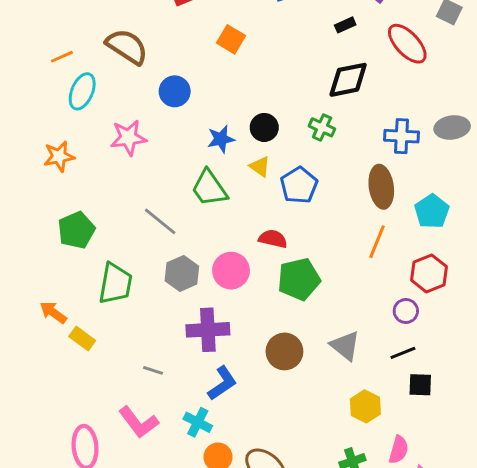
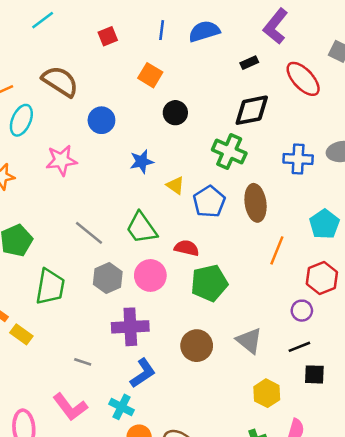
black circle: (264, 127) -> (175, 113), moved
green cross: (322, 127) -> (229, 152), size x1.5
brown ellipse: (381, 187) -> (256, 203), moved
green trapezoid: (209, 188) -> (142, 228), moved

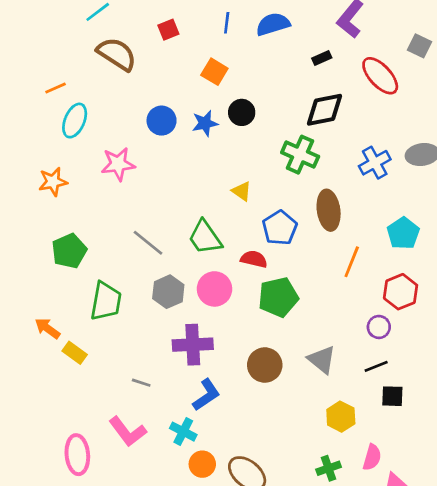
brown semicircle: (60, 81) -> (117, 54), moved
blue cross: (298, 159) -> (375, 163), turned -32
blue star: (142, 162) -> (205, 123), moved
blue pentagon: (209, 202) -> (280, 228), moved

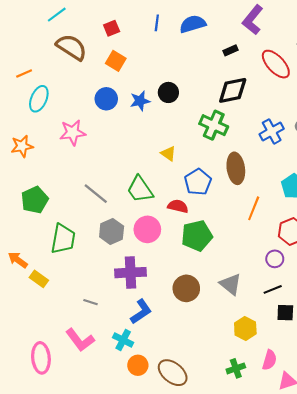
orange square: (214, 72) -> (116, 61), moved

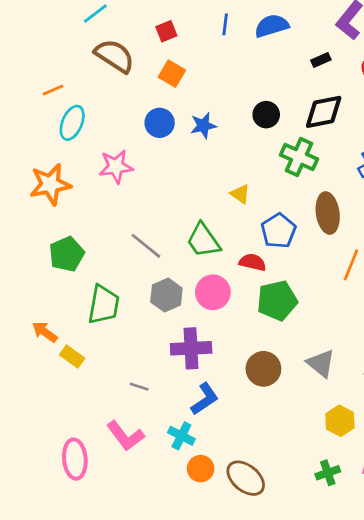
black circle: (168, 92) -> (266, 115), moved
orange star: (22, 146) -> (50, 184), size x1.4

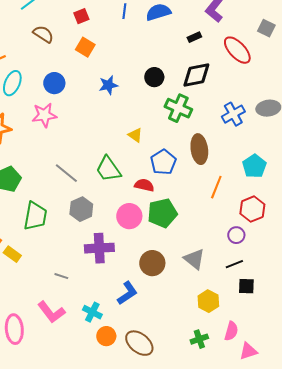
brown semicircle: (114, 56) -> (43, 34), size x0.7
blue circle: (160, 123) -> (54, 83), moved
pink circle: (213, 292) -> (129, 216), moved
blue L-shape: (205, 399) -> (127, 293), moved

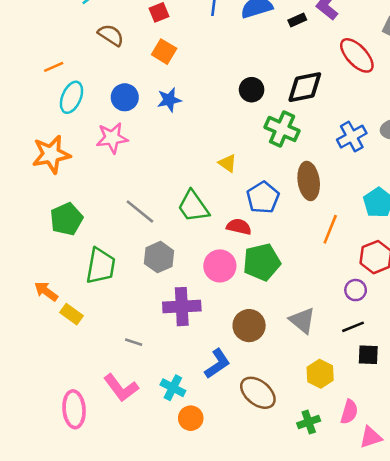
black rectangle: (194, 37) -> (297, 20), moved
blue star: (108, 85) -> (169, 100), moved
brown ellipse: (139, 343) -> (258, 393), moved

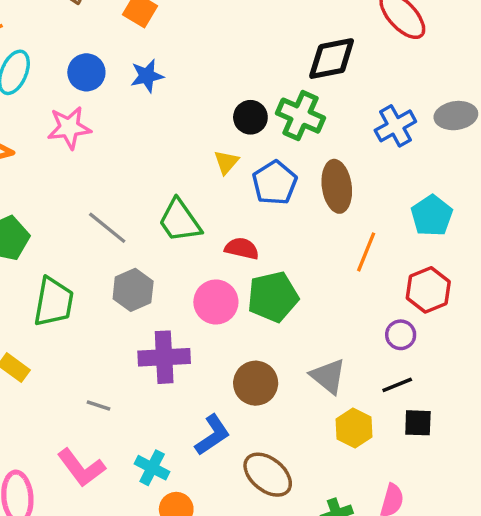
black circle: (252, 90) -> (250, 117), moved
yellow triangle: (227, 163) -> (226, 162), turned 36
blue pentagon: (263, 197) -> (275, 183), moved
yellow hexagon: (320, 374) -> (354, 428), moved

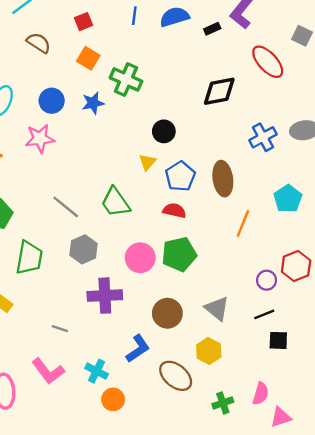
green cross: (301, 116) -> (126, 79), moved
red semicircle: (242, 248) -> (174, 211), moved
red hexagon: (428, 290) -> (296, 266), moved
yellow hexagon: (354, 428) -> (209, 351), moved

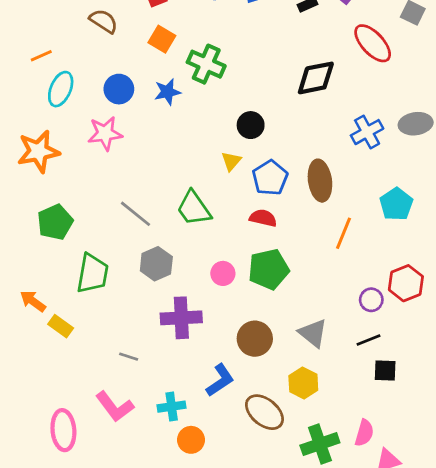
pink circle: (140, 258) -> (223, 273), size x0.7
cyan cross: (97, 371) -> (172, 407), turned -35
green cross: (223, 403) -> (320, 444), size x1.5

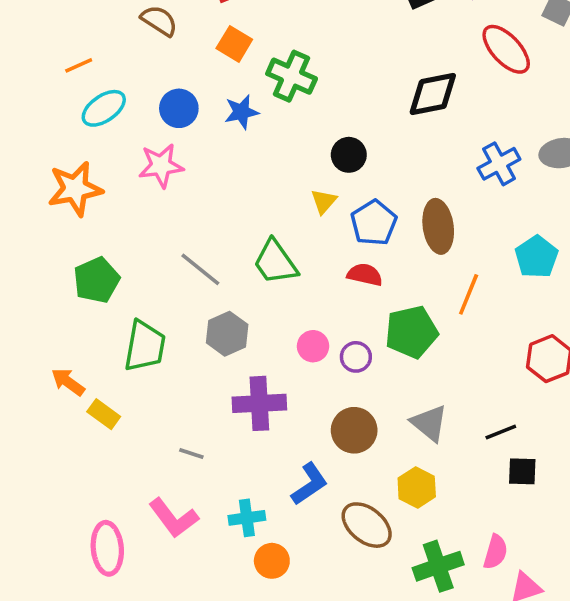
cyan ellipse: (61, 89) -> (104, 108), turned 32
green pentagon: (269, 269) -> (411, 332), moved
purple circle: (371, 300) -> (356, 357), moved

